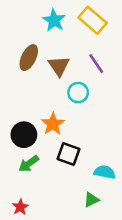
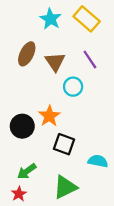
green arrow: (29, 164) -> (27, 171), moved
green triangle: (91, 200) -> (65, 187), moved, size x1.6

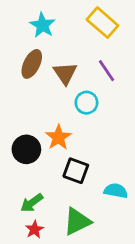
cyan star: (50, 19) -> (42, 25), moved
red star: (19, 194) -> (34, 229), moved

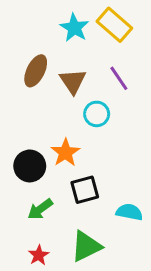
cyan star: (42, 25) -> (74, 28), moved
black square: (76, 171) -> (85, 190), turned -35
green arrow: (32, 203) -> (40, 209), moved

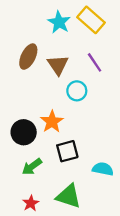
green triangle: (86, 246) -> (69, 196), turned 44

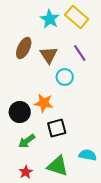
orange star: (52, 122) -> (44, 103), turned -30
cyan semicircle: (103, 169) -> (88, 155), moved

